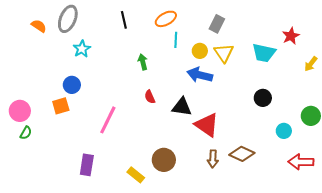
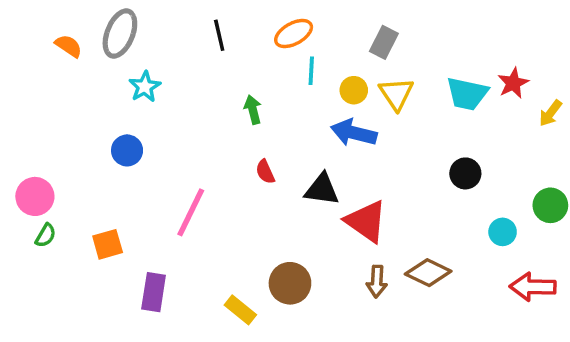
red star: (291, 36) -> (513, 83), moved
orange square: (61, 106) -> (108, 244), moved

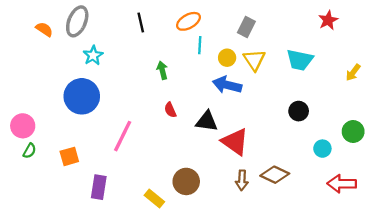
red star: (513, 83) -> (328, 20), moved
blue circle: (127, 150) -> (82, 96), size x1.8

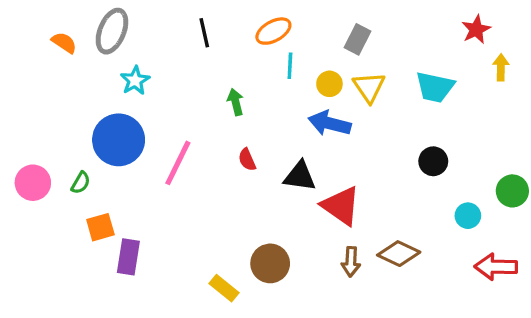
yellow arrow: (353, 72) -> (501, 67), moved, turned 144
pink line: (123, 136) -> (178, 163), moved
green semicircle: (30, 151) -> (81, 183), moved
purple rectangle: (99, 187) -> (128, 257), moved

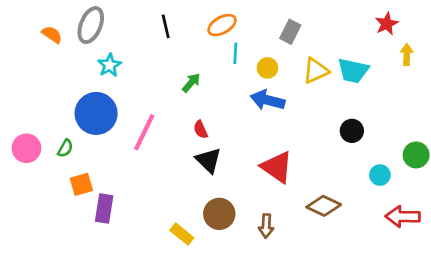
yellow triangle: (369, 87) -> (316, 71), moved, turned 40
green arrow: (236, 102) -> (191, 83), turned 55
black triangle: (300, 176) -> (209, 160), moved, turned 36
brown arrow: (351, 262) -> (266, 226), moved

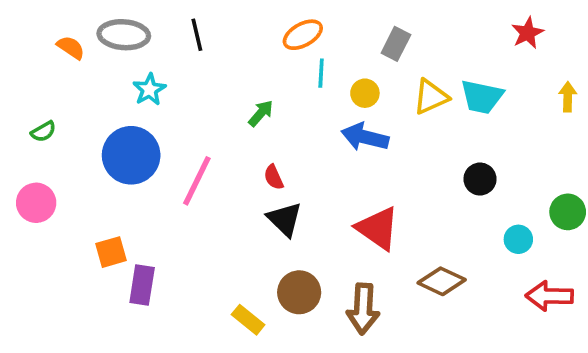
gray ellipse: (91, 25) -> (124, 35), turned 72
black line: (166, 26) -> (197, 35), moved
yellow arrow: (407, 55) -> (568, 97), moved
green semicircle: (65, 148) -> (43, 132), moved, turned 30
brown arrow: (266, 226) -> (363, 309), size x1.5

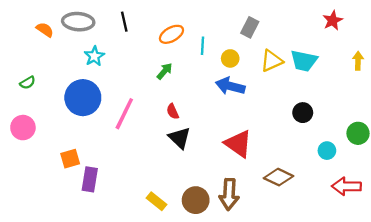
orange ellipse: (303, 35) -> (171, 34), moved
brown circle: (299, 292) -> (196, 200), moved

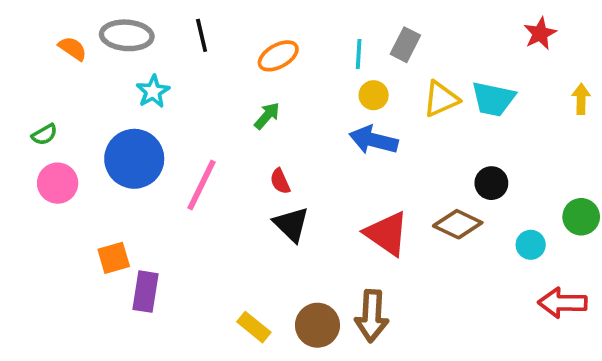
cyan line: (203, 46) -> (359, 54), moved
pink circle: (23, 128) -> (58, 183), moved
brown diamond: (279, 177) -> (458, 224), moved

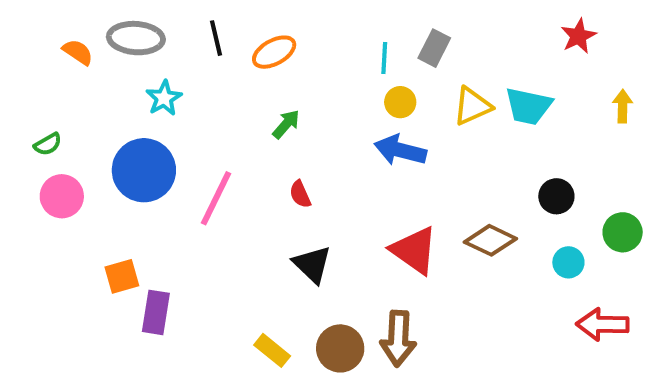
orange ellipse: (278, 56) -> (274, 52), moved
black circle: (491, 183) -> (556, 196), moved
black triangle: (291, 224) -> (312, 264), moved

